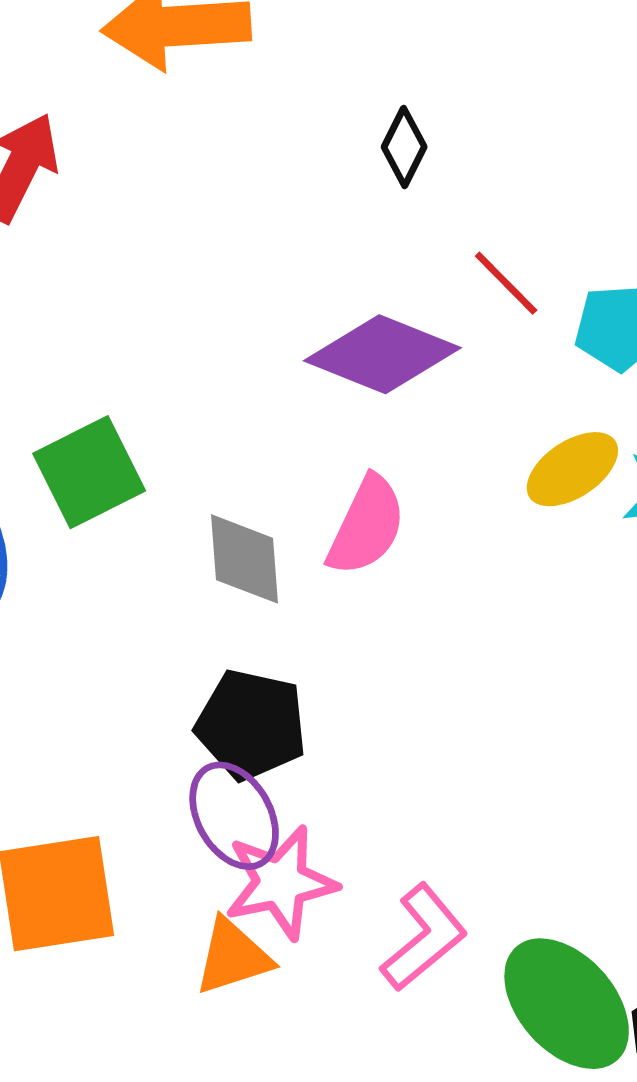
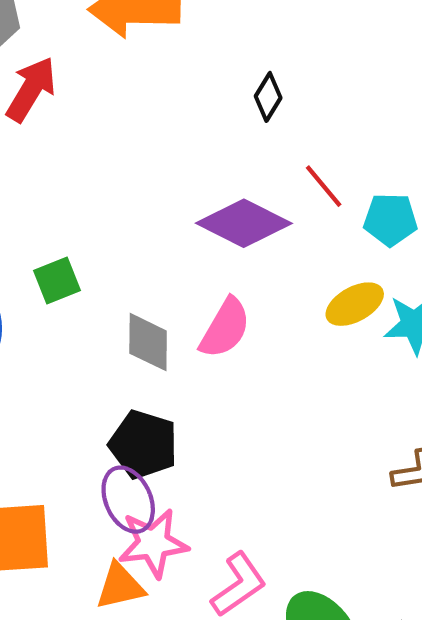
green square: (89, 472) -> (57, 280), size x0.7

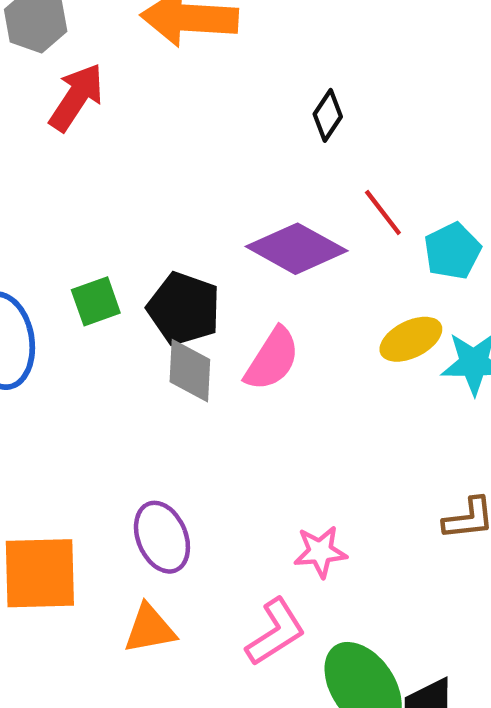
cyan pentagon: (390, 220) -> (452, 251), turned -30
black pentagon: (143, 444) -> (184, 309), moved
pink star: (153, 543) -> (320, 552), moved, size x0.7

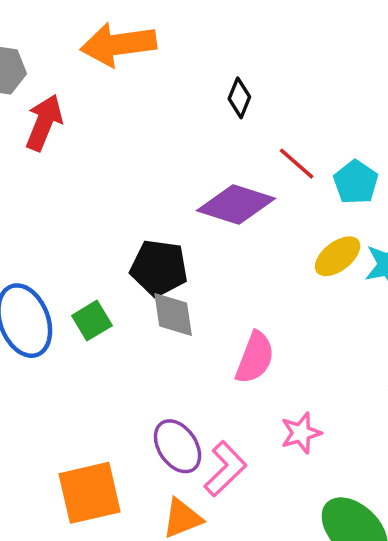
green square: (96, 301) -> (92, 321), moved
pink semicircle: (272, 359) -> (255, 358), moved
pink L-shape: (276, 632) -> (225, 469), moved

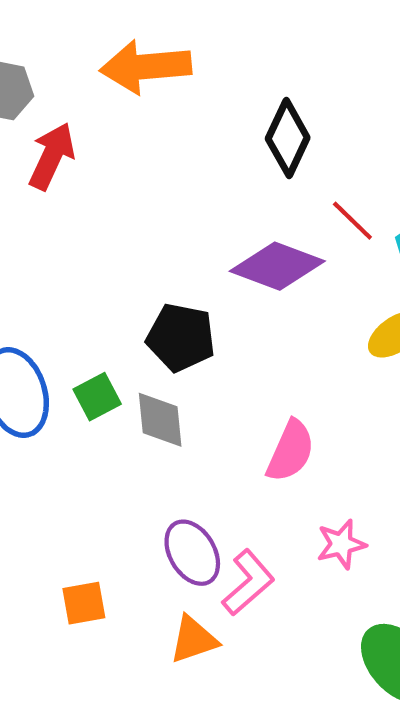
black diamond: (239, 98) -> (288, 138), size x1.6
gray diamond: (173, 314) -> (160, 420), moved
orange square: (90, 493) -> (84, 603), size x0.6

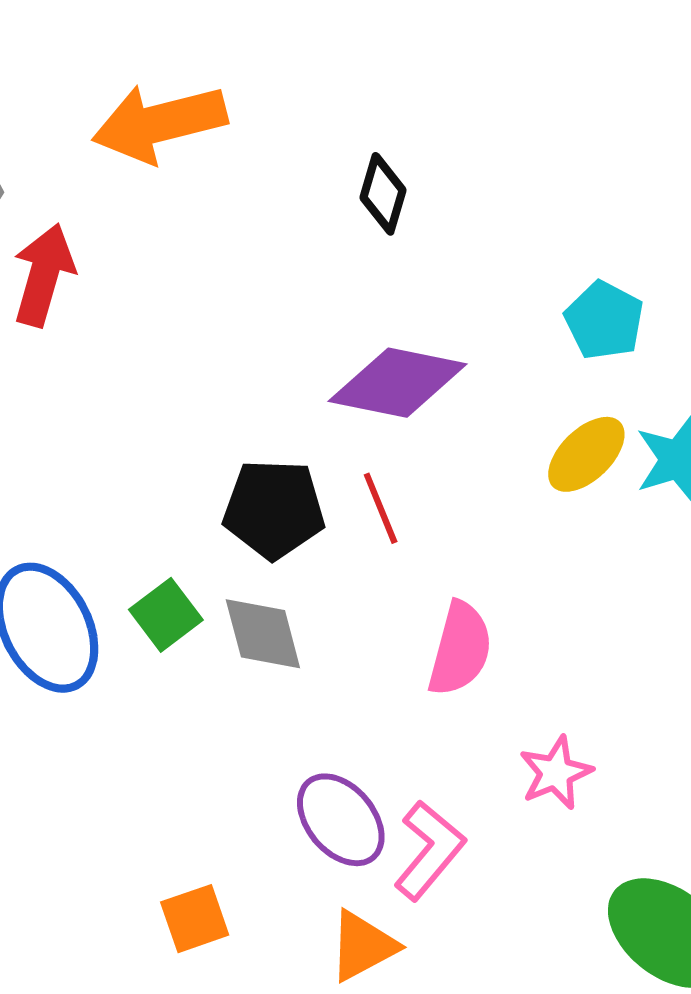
black diamond: (288, 138) -> (383, 194), size x0.7
red line: (352, 221) -> (381, 508), moved, turned 33

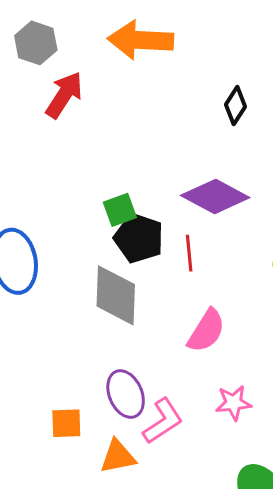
green square: (166, 615) -> (120, 210), moved
gray diamond: (263, 634) -> (116, 295), size x1.4
orange square: (195, 919) -> (66, 423), moved

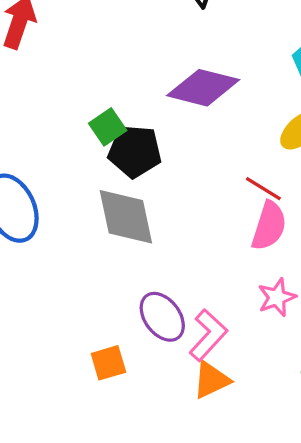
red line: (189, 253) -> (263, 189), moved, turned -39
pink semicircle: (206, 331) -> (269, 226), moved
orange triangle: (118, 457) -> (211, 380), moved

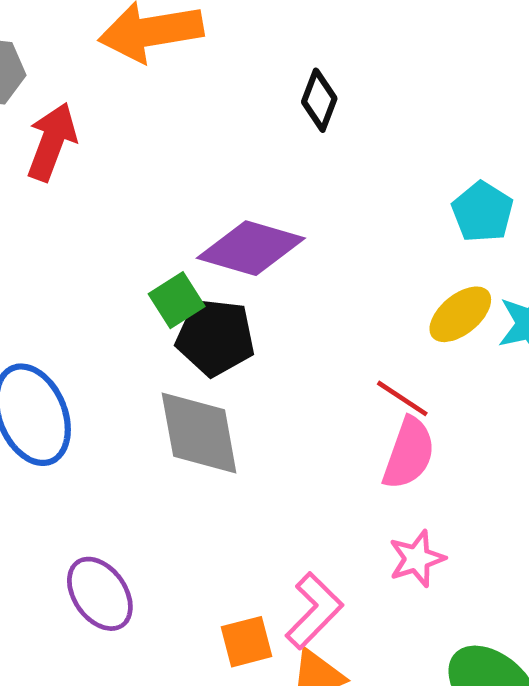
purple diamond: (203, 88) -> (251, 248), moved
purple ellipse: (162, 317) -> (100, 594), moved
orange square: (108, 363) -> (247, 642), moved

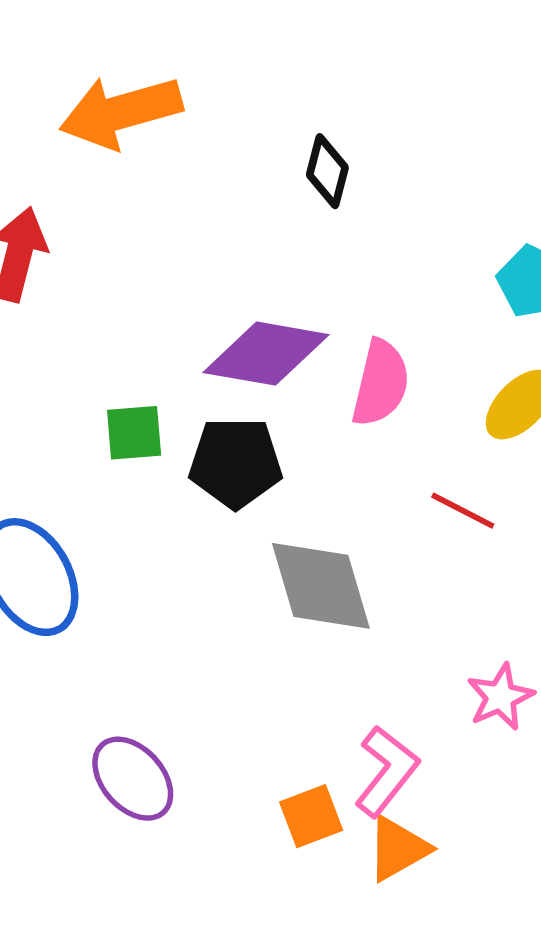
green square: (177, 300) -> (134, 433), moved, turned 34
gray diamond: (199, 433) -> (321, 586), moved
pink semicircle: (409, 453) -> (381, 383), moved

